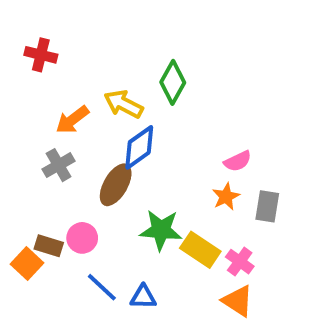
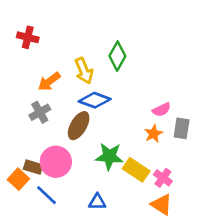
yellow arrow: (124, 104) -> (84, 71), turned -140
blue diamond: (139, 147) -> (95, 100), turned 56
gray rectangle: (267, 206) -> (182, 128), moved
pink circle: (82, 238) -> (56, 162), size x1.5
blue line: (102, 287) -> (46, 195), moved

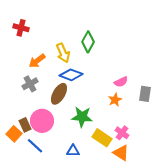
gray rectangle: (182, 128) -> (145, 94), moved
brown rectangle: (33, 167) -> (25, 125), turned 48
yellow rectangle: (136, 170) -> (102, 138), moved

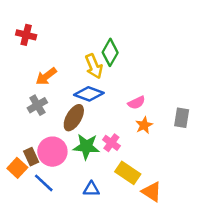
yellow arrow: (63, 53) -> (94, 66), moved
pink semicircle: (121, 82) -> (137, 103), moved
green star: (82, 117) -> (86, 147), moved
pink cross: (122, 133) -> (111, 143), moved

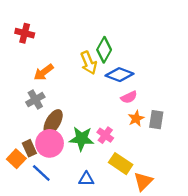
blue diamond: (89, 94) -> (119, 75), moved
brown ellipse: (74, 118) -> (53, 122), moved
gray rectangle: (182, 118) -> (156, 120), moved
orange triangle: (152, 192) -> (143, 181), turned 42

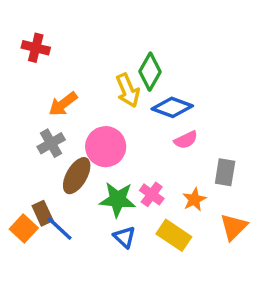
orange star: (136, 119) -> (194, 200), moved
pink circle: (50, 143) -> (106, 147), moved
blue line: (41, 173) -> (60, 229), moved
blue triangle: (86, 179) -> (124, 237), moved, turned 42
orange triangle: (143, 181) -> (234, 227), moved

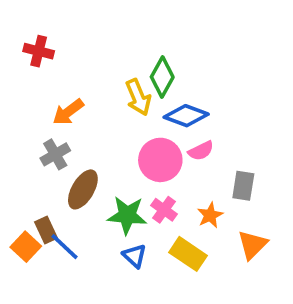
pink circle: (106, 147) -> (160, 160), moved

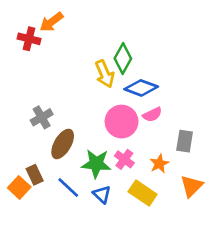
orange arrow: (68, 112) -> (51, 22), moved
blue line: (64, 247) -> (68, 187), moved

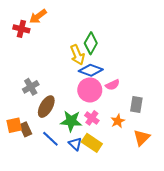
blue diamond: (141, 88) -> (91, 70), moved
orange square: (19, 187) -> (14, 125), moved, turned 35
yellow rectangle: (143, 193) -> (92, 143), moved

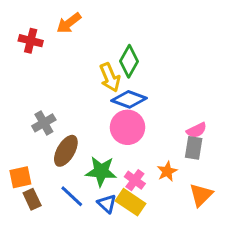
orange arrow: (38, 16) -> (69, 23), moved
pink semicircle: (113, 85) -> (196, 130), moved
pink cross: (92, 118) -> (135, 180), moved
brown rectangle: (26, 129) -> (32, 199), moved

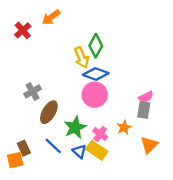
red cross: (31, 41) -> (23, 30), turned 35
green star: (101, 171) -> (75, 127), turned -30
orange square: (20, 177) -> (15, 160), moved

